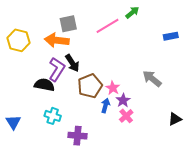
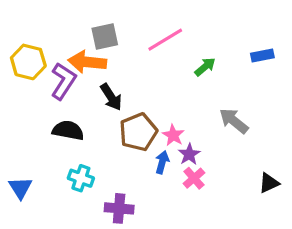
green arrow: (132, 12) -> (205, 67), moved
purple L-shape: (57, 69) -> (63, 81), moved

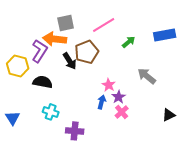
blue rectangle: (262, 56) -> (165, 35), size x1.5
yellow hexagon: (28, 62) -> (18, 66), moved
brown pentagon: (138, 132) -> (87, 52), moved

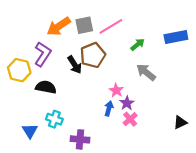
gray square: (66, 23) -> (84, 25), moved
orange arrow: (55, 39) -> (59, 26), moved, turned -40
gray arrow: (147, 76) -> (146, 72), moved
blue triangle: (13, 118) -> (30, 131), moved

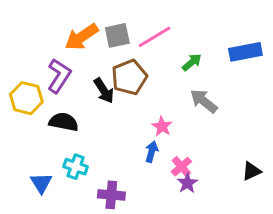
purple star: (127, 103) -> (187, 183), moved

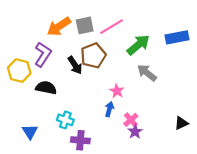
green arrow: (192, 62) -> (138, 45), size x1.6
cyan cross: (76, 167) -> (65, 120), moved

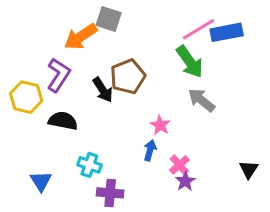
gray square: (85, 25) -> (109, 19), moved, turned 30
pink line: (111, 27) -> (199, 29), moved
blue rectangle: (177, 37) -> (227, 32), moved
green arrow: (138, 45) -> (190, 62), turned 95
black triangle: (181, 123) -> (249, 169), turned -32

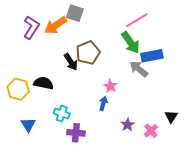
blue rectangle: (227, 32) -> (152, 56), moved
purple L-shape: (59, 75) -> (31, 27), moved
yellow hexagon: (26, 97) -> (18, 89), moved
pink cross: (179, 165) -> (151, 131), moved

